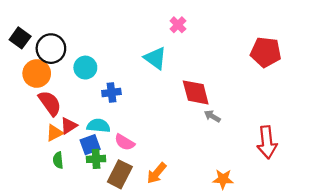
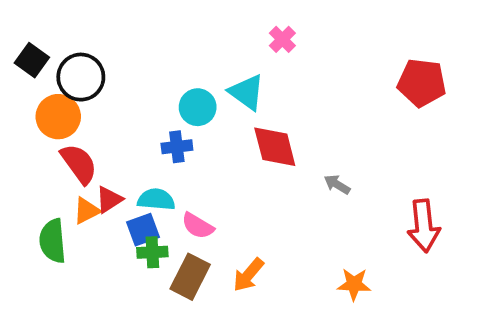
cyan circle: (85, 68) -> (198, 107), moved
red diamond: (196, 92) -> (275, 147), moved
green semicircle: (58, 160) -> (53, 241), moved, size x1.6

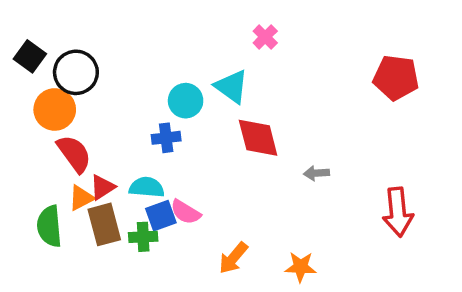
gray arrow: (337, 184) -> (316, 173), turned -35
blue square: (143, 230) -> (161, 216), moved
brown rectangle: (190, 277) -> (104, 224), moved, turned -42
orange star: (354, 284) -> (301, 267), moved

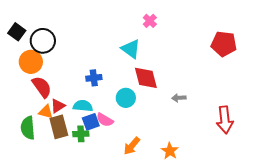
cyan circle: (186, 101) -> (126, 98), moved
orange triangle: (81, 198) -> (46, 112), turned 42
orange star: (301, 267) -> (170, 151), turned 30

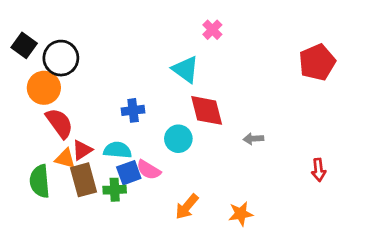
red pentagon: (224, 44) -> (317, 62), turned -30
red arrow: (225, 120) -> (319, 170), size x0.6
orange star: (170, 151) -> (241, 214), turned 30

